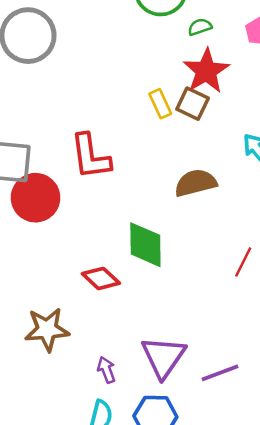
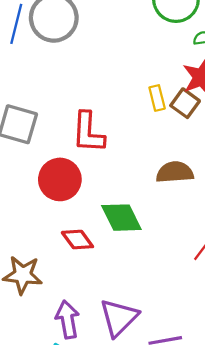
red circle: (36, 198) -> (60, 179), moved
green diamond: (145, 245) -> (121, 218), turned -36
purple arrow: (106, 370) -> (68, 319), size x1.6

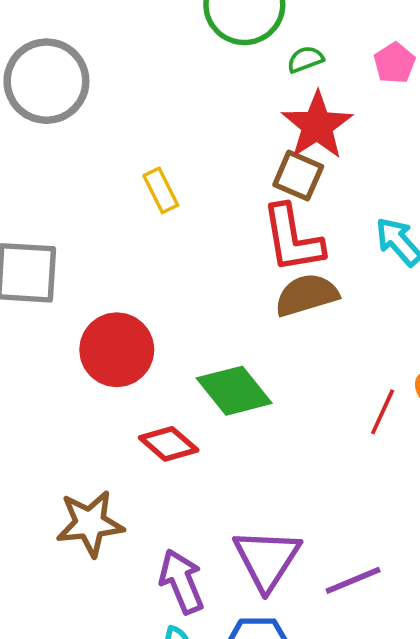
yellow rectangle: (157, 98) -> (161, 190), moved
red L-shape: (88, 132) -> (293, 239), moved

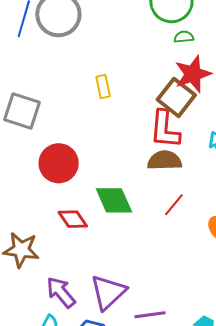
green semicircle: (305, 59) -> (184, 37), moved
brown square: (298, 176) -> (176, 97), size x1.4
red line: (383, 412) -> (174, 205), moved
purple arrow: (182, 581) -> (61, 292), turned -32

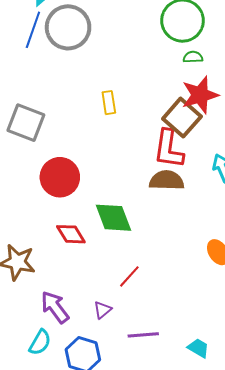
red line: (174, 205) -> (129, 276), moved
purple triangle: (108, 292) -> (102, 310), size x0.5

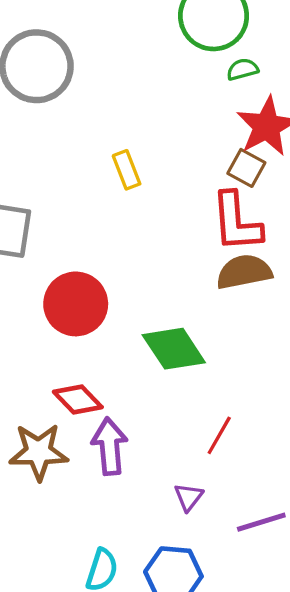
brown square: (182, 118) -> (246, 168), size x0.6
red diamond: (71, 234) -> (78, 399), moved
purple arrow: (55, 307) -> (110, 446), moved, turned 44

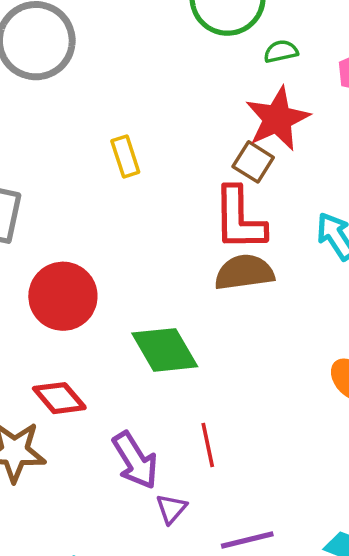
green semicircle: (242, 69) -> (281, 51), moved
red line: (219, 435) -> (208, 445), turned -45
purple arrow: (110, 446) -> (135, 460), moved, turned 150

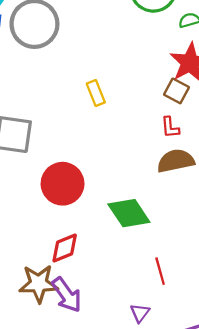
red L-shape: (239, 219) -> (170, 127), size x0.5
red diamond: (59, 398) -> (65, 248), turned -68
purple arrow: (135, 460) -> (67, 295), moved

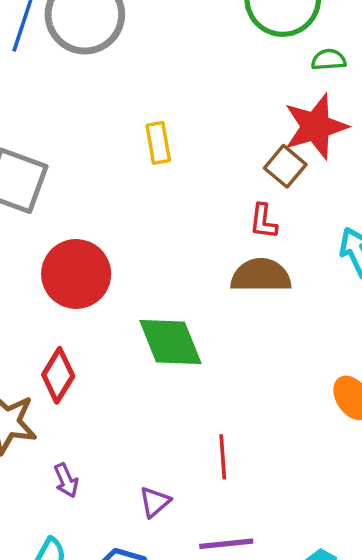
red diamond: (65, 248) -> (58, 375), turned -48
red line: (160, 271) -> (223, 457), moved
purple arrow: (67, 295) -> (66, 480), moved, size x0.6

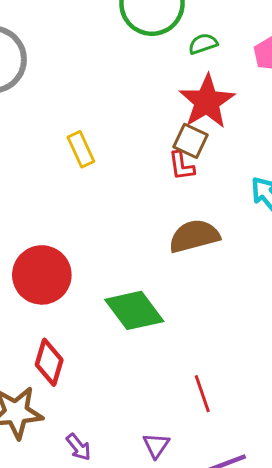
red L-shape: (263, 221) -> (181, 166), moved

